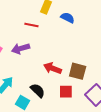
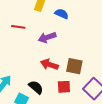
red line: (31, 25) -> (18, 27), moved
purple arrow: (21, 49) -> (47, 37), moved

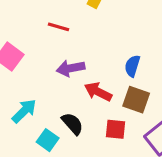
blue semicircle: (62, 14) -> (132, 66), moved, turned -104
purple arrow: (47, 37) -> (71, 68), moved

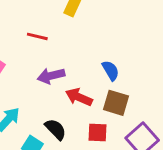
blue semicircle: (132, 66) -> (111, 70), turned 135

